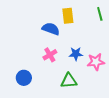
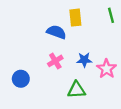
pink star: (96, 62) -> (107, 69), turned -30
blue circle: (24, 78) -> (21, 79), moved

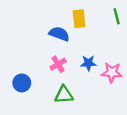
pink star: (107, 69) -> (112, 72), turned -30
green triangle: (76, 90) -> (64, 95), moved

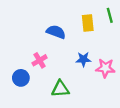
yellow rectangle: (79, 19) -> (88, 23), moved
pink cross: (58, 64) -> (40, 60), moved

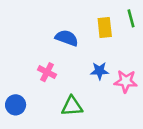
pink cross: (40, 60) -> (47, 72), turned -32
blue circle: (21, 78) -> (16, 105), moved

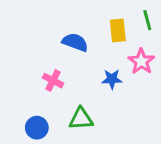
pink star: (126, 81) -> (141, 61), moved, turned 30
blue circle: (16, 105) -> (37, 128), moved

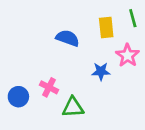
pink cross: (53, 81) -> (49, 87), moved
blue circle: (37, 128) -> (18, 97), moved

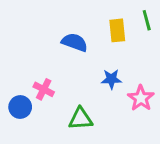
pink star: (127, 55) -> (141, 98), moved
pink cross: (49, 87) -> (44, 89), moved

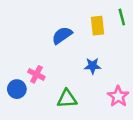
blue semicircle: (75, 42) -> (62, 35), turned -55
pink star: (141, 98) -> (118, 96), moved

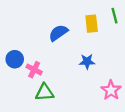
blue circle: (17, 89) -> (15, 59), moved
green triangle: (67, 99) -> (45, 92), moved

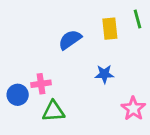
blue circle: (15, 59) -> (18, 95), moved
pink cross: (34, 70) -> (41, 84), turned -35

